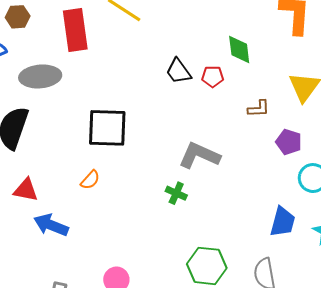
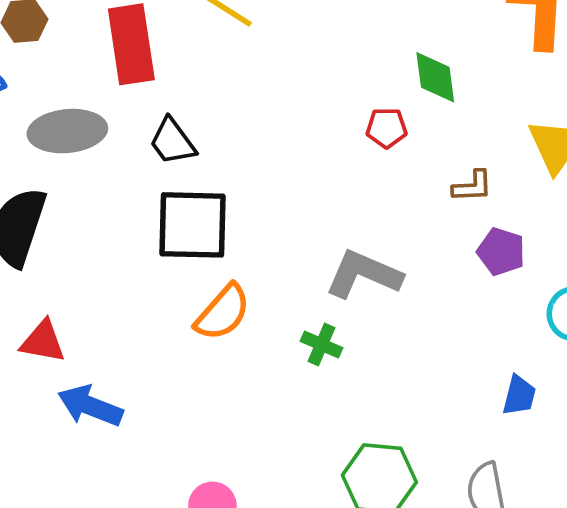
black trapezoid: (178, 71) -> (172, 141), moved
purple pentagon: (289, 142) -> (501, 252), moved
orange semicircle: (90, 180) -> (223, 312), moved, size x1.6
blue trapezoid: (283, 222) -> (519, 395), size x0.7

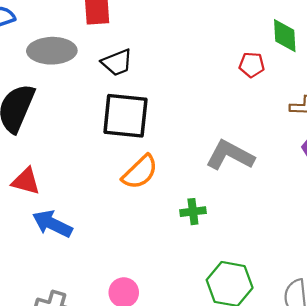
black trapezoid: (172, 141) -> (117, 63), turned -80
green cross: (322, 345) -> (193, 212), moved, turned -35

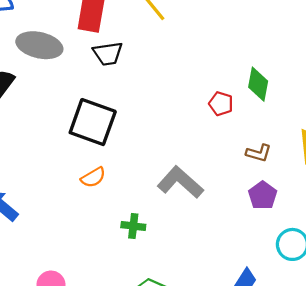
black trapezoid: (117, 63) -> (108, 54), moved
orange semicircle: (140, 172) -> (93, 177), size x0.7

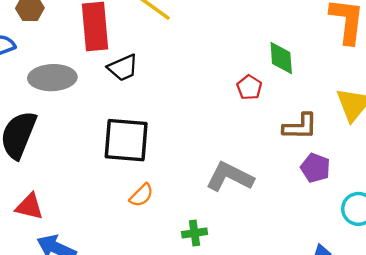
red pentagon: (221, 104) -> (249, 87), turned 30
brown L-shape: (259, 153) -> (300, 127), size x1.4

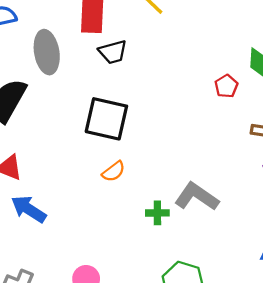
gray ellipse: (52, 78) -> (47, 52), turned 75
gray L-shape: (230, 177) -> (197, 197), moved

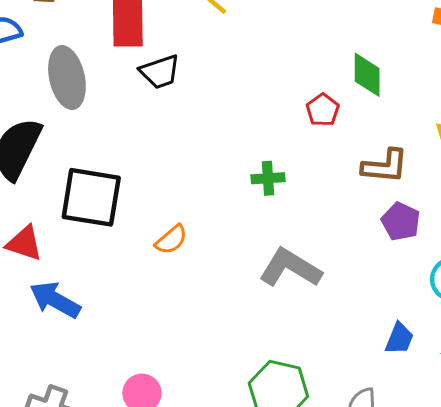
black square: (106, 119) -> (91, 197), moved
green cross: (157, 213) -> (268, 178), moved

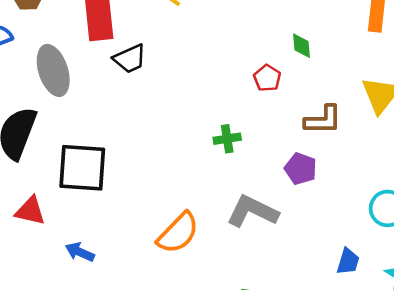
green diamond: (367, 75) -> (301, 46), size x0.7
purple pentagon: (401, 221) -> (301, 169), moved
orange semicircle: (171, 240) -> (178, 233), moved, size x1.6
blue arrow: (55, 300) -> (80, 252), moved, size x0.7

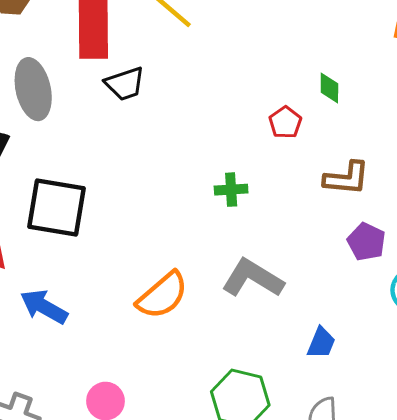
purple pentagon: (301, 169) -> (366, 242), moved
blue arrow: (80, 252) -> (44, 307), size x1.4
blue trapezoid: (348, 262) -> (321, 343), moved

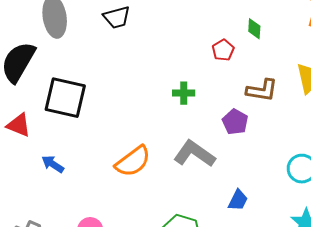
purple pentagon: (366, 242) -> (235, 122), moved
blue arrow: (44, 307) -> (53, 164), size x0.7

